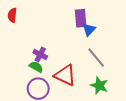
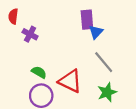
purple cross: (40, 54) -> (30, 34), moved
green star: (99, 86) -> (107, 92), turned 30

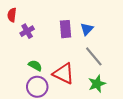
purple rectangle: (87, 20) -> (66, 29), moved
purple cross: (30, 34) -> (27, 31), turned 32

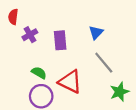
purple rectangle: (66, 29) -> (60, 40), moved
green star: (97, 84) -> (119, 92), moved

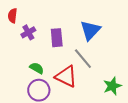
blue triangle: (96, 32) -> (90, 30), size x1.5
gray line: (104, 63) -> (83, 59), moved

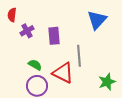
blue triangle: (90, 30) -> (97, 20), moved
gray line: (83, 59) -> (79, 56), turned 35

